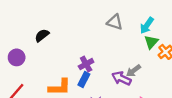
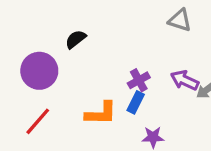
purple circle: (17, 57) -> (39, 71), size x1.5
purple arrow: (121, 78) -> (185, 80), moved

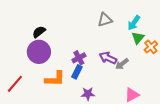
gray triangle: (180, 20) -> (105, 20), turned -35
purple circle: (39, 71) -> (39, 52), moved

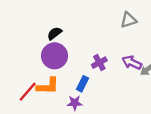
blue rectangle: (77, 72) -> (83, 84), moved
orange L-shape: (55, 79) -> (48, 86), moved
purple star: (88, 94) -> (75, 103), moved

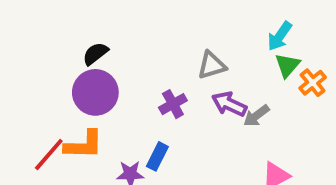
gray triangle: (128, 20) -> (212, 65), moved
blue rectangle: (83, 84) -> (157, 156), moved

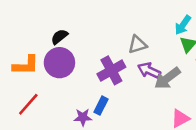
purple cross: (173, 104) -> (111, 70), size x1.5
gray arrow: (256, 116) -> (167, 78), size x1.5
orange L-shape: (84, 145) -> (26, 65), moved

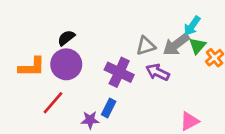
purple cross: (111, 70) -> (119, 72), turned -36
gray arrow: (167, 78) -> (176, 44), moved
red line: (28, 104) -> (53, 103), moved

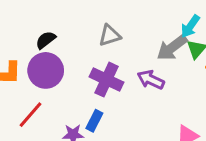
gray triangle: (146, 46) -> (110, 35), moved

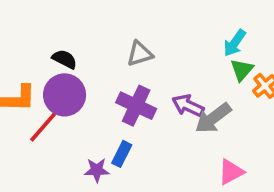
black semicircle: (46, 40) -> (65, 59), turned 65
gray arrow: (172, 48) -> (213, 118), moved
red line: (30, 115) -> (43, 127), moved

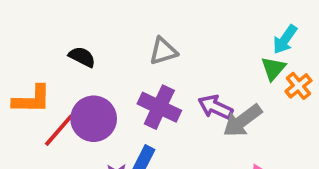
cyan arrow: (235, 43) -> (285, 39), moved
purple circle: (65, 95) -> (94, 119), moved

